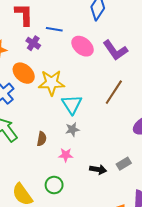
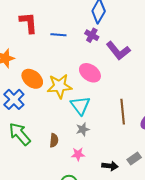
purple cross: (33, 43) -> (92, 35), moved
pink ellipse: (83, 46) -> (90, 73), moved
brown line: (114, 92) -> (123, 112), moved, turned -35

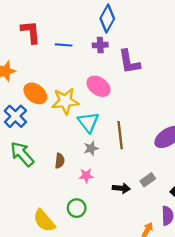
purple cross: (92, 35) -> (100, 45), turned -32
purple L-shape: (118, 51) -> (129, 62), turned 30
brown line: (123, 112) -> (120, 135), moved

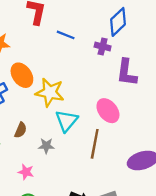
pink ellipse: (99, 86) -> (108, 111), moved
gray star: (91, 148) -> (46, 146), moved
brown semicircle: (60, 161) -> (21, 130), moved
pink star: (86, 176) -> (26, 172), moved

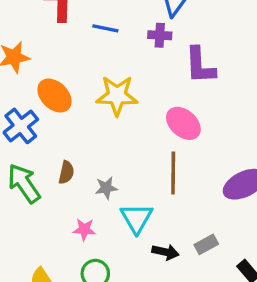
yellow star: (50, 92) -> (117, 96), moved
cyan triangle: (67, 121) -> (137, 218), moved

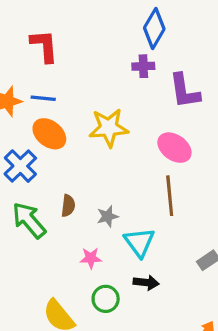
blue line: (105, 28) -> (43, 98), moved
black arrow: (165, 252) -> (146, 283), moved

